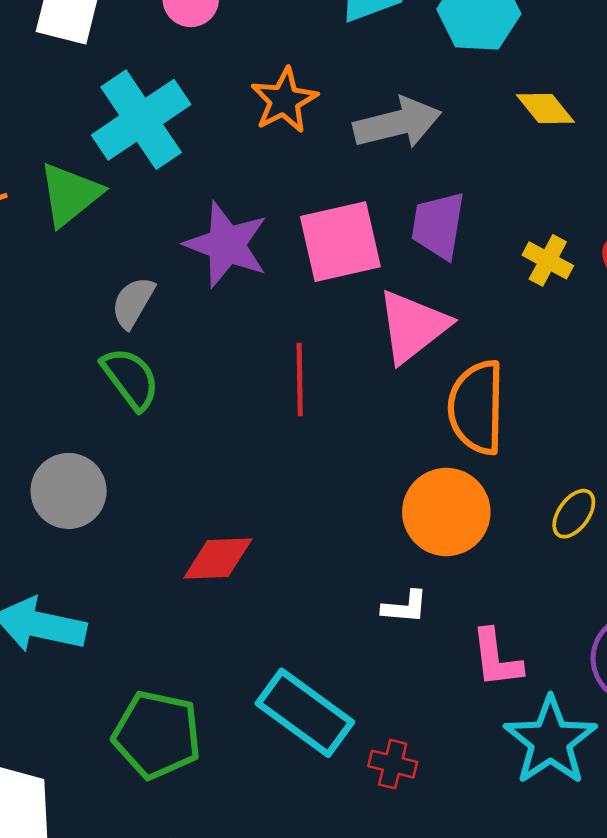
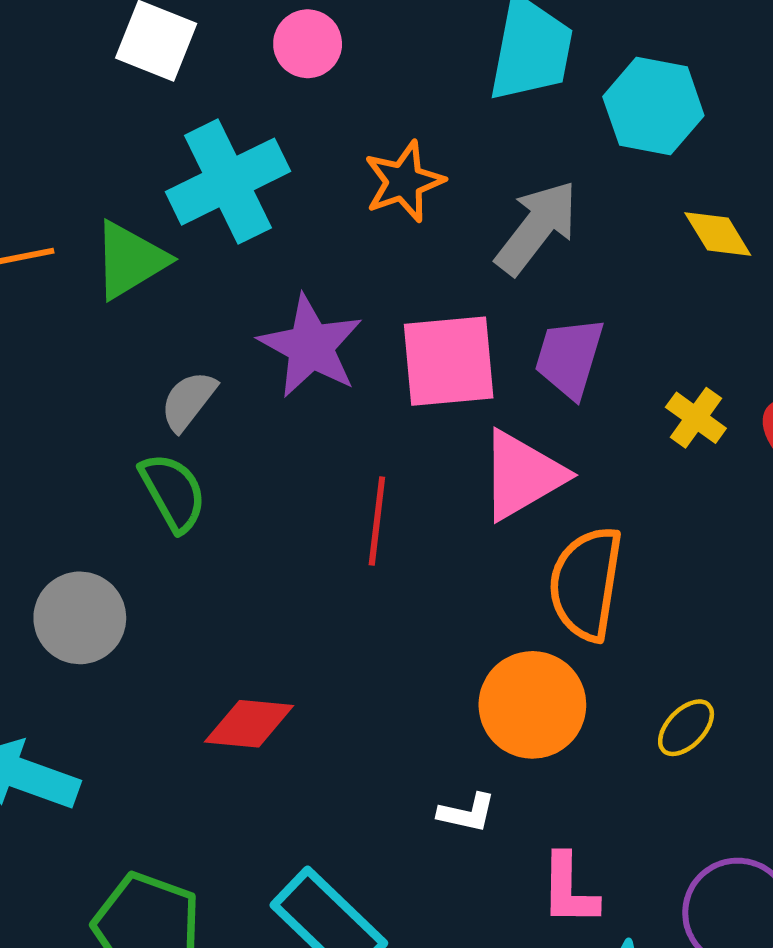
gray arrow: (397, 123) -> (537, 227), turned -46

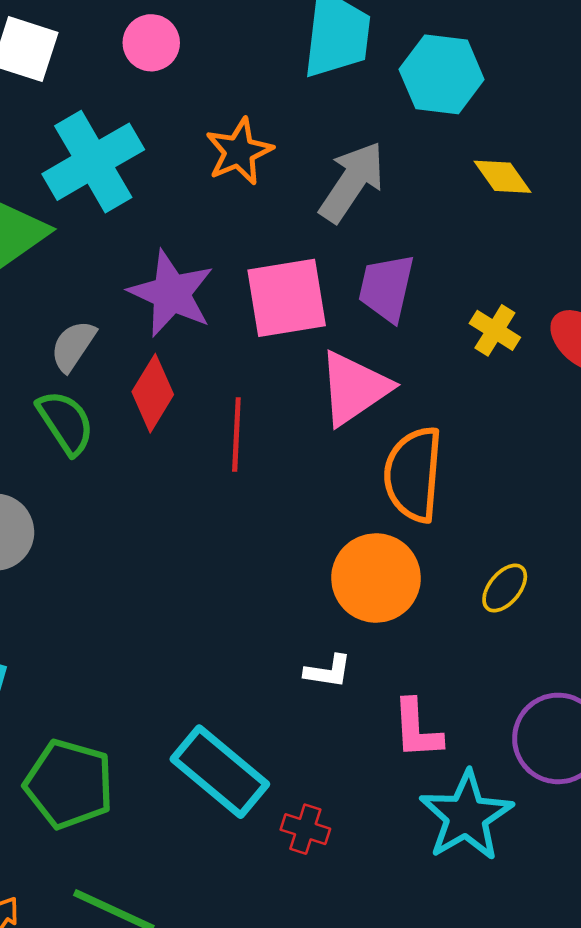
red diamond: (249, 724) -> (153, 393), moved, turned -60

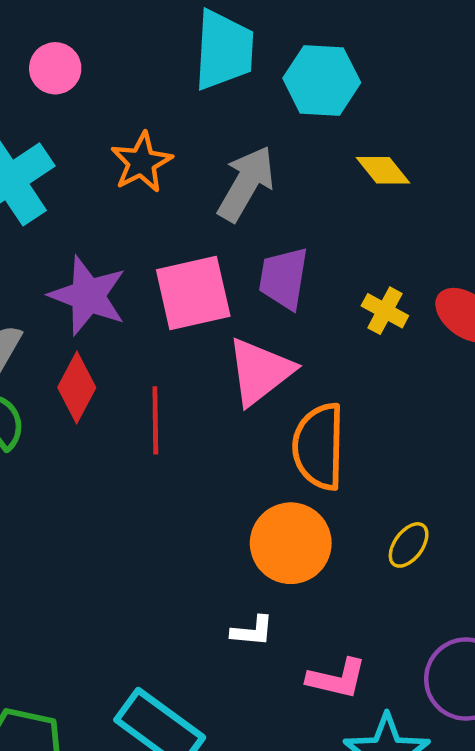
pink L-shape: (417, 729) -> (337, 679), turned -70

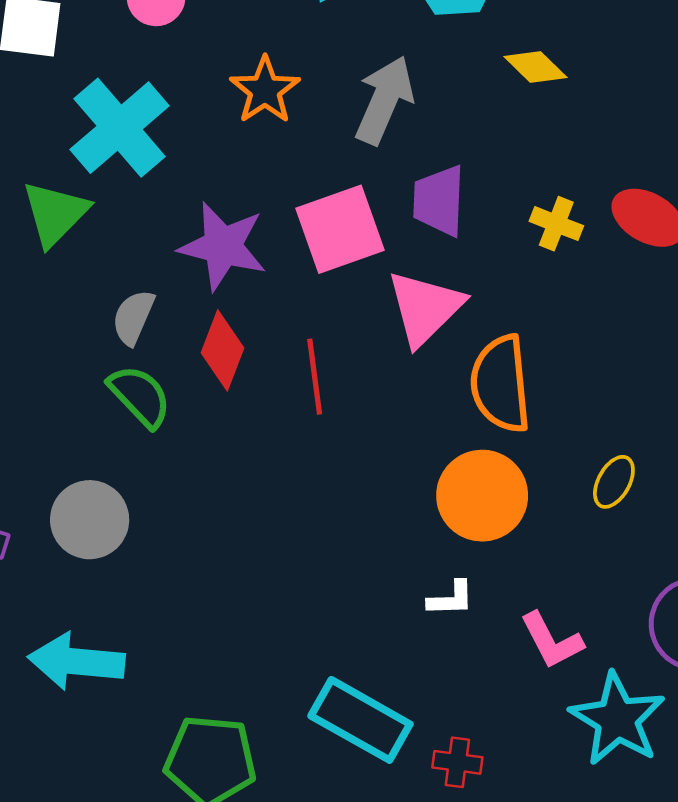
pink L-shape: (337, 679) -> (552, 641), turned 56

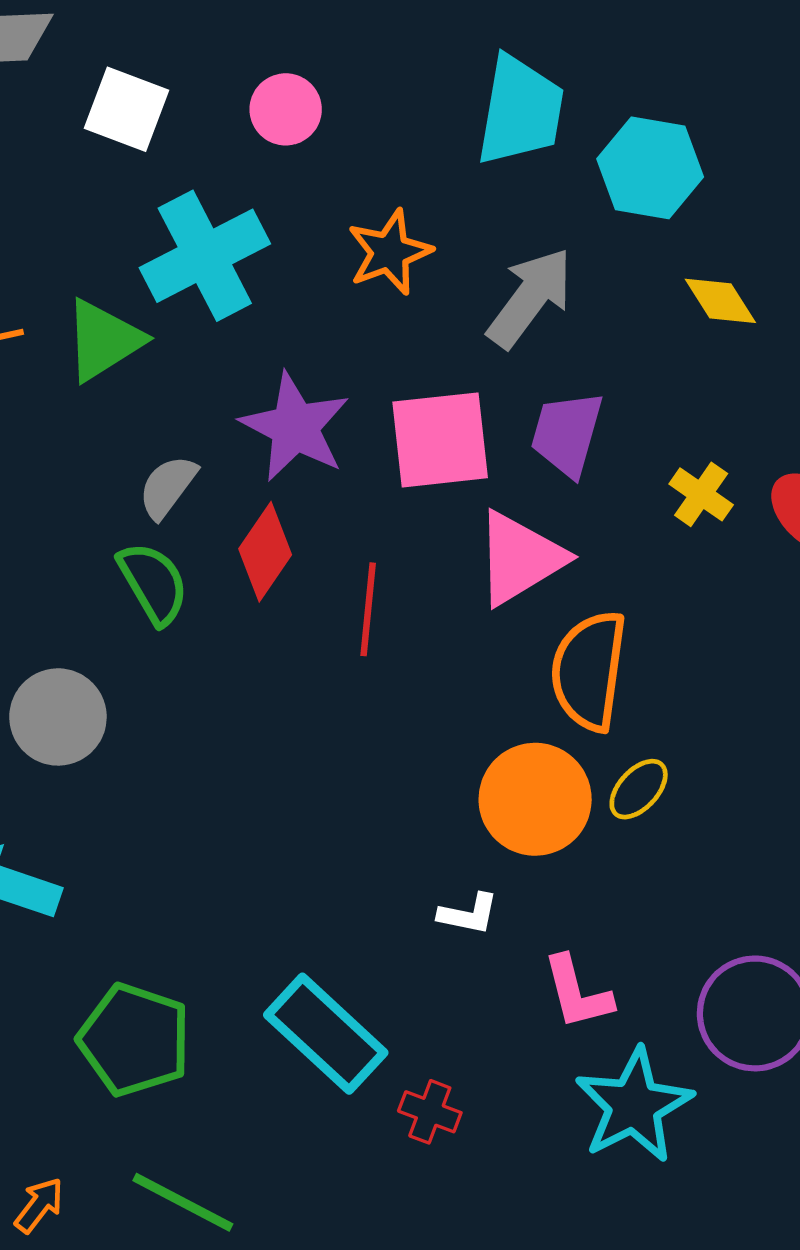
yellow ellipse: (614, 482) -> (639, 789), moved

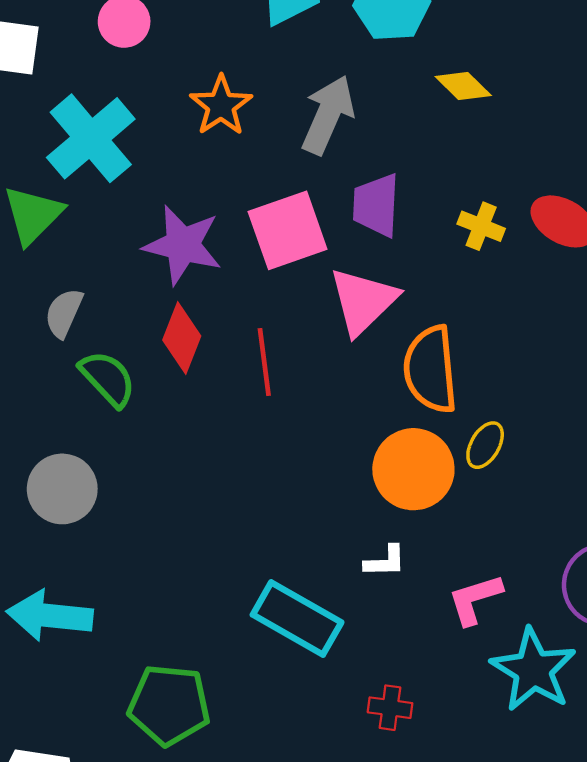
gray semicircle: (168, 487) -> (64, 313), moved
pink L-shape: (577, 993) -> (475, 599), turned 100
cyan rectangle: (326, 1034) -> (297, 619), moved

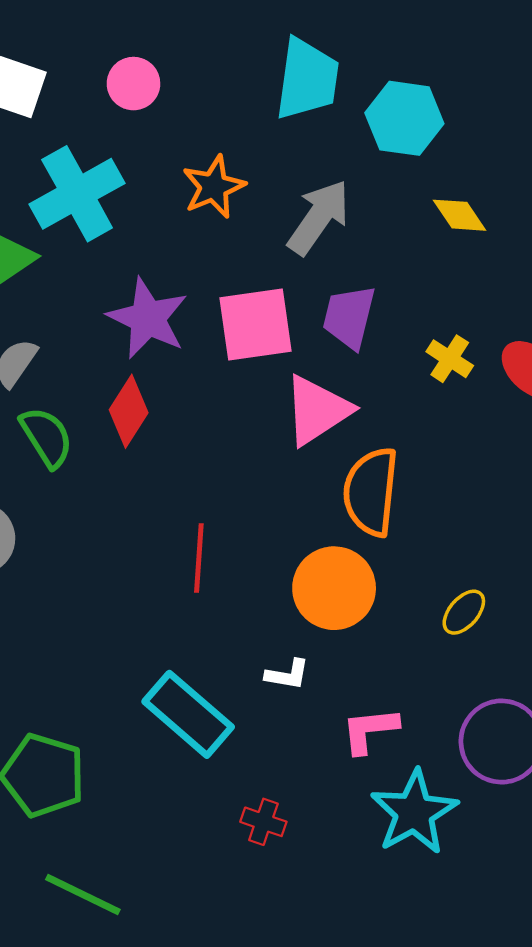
red line: (264, 362) -> (199, 558), moved
yellow ellipse: (485, 445) -> (464, 612), moved

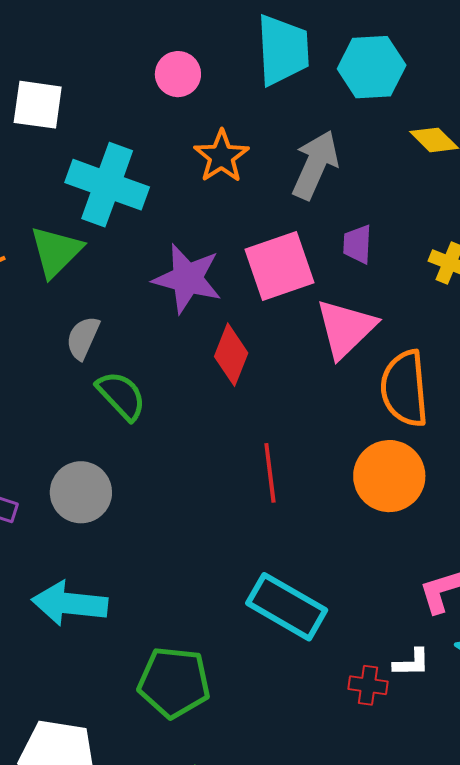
pink circle: (133, 84) -> (178, 74), moved
cyan cross: (77, 194) -> (107, 185), turned -30
purple trapezoid: (349, 317) -> (357, 244), size x0.7
red diamond: (129, 411) -> (231, 355), moved
white L-shape: (287, 675) -> (412, 663), moved

